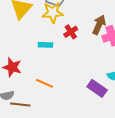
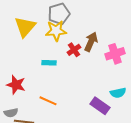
brown arrow: (99, 25) -> (91, 42), moved

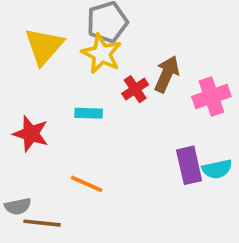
yellow star: (56, 31) -> (102, 54), turned 30
red star: (16, 85) -> (31, 134), moved
purple rectangle: (100, 106) -> (189, 165), moved, turned 42

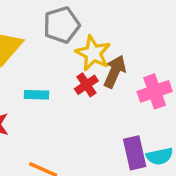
yellow star: (102, 54) -> (93, 53), moved
cyan rectangle: (89, 113) -> (37, 95), moved

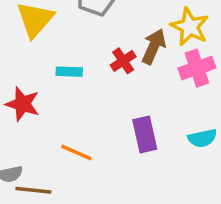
yellow star: (93, 53) -> (190, 27), moved
purple rectangle: (135, 153) -> (145, 135), moved

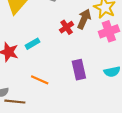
cyan rectangle: (69, 72) -> (32, 44), moved, turned -32

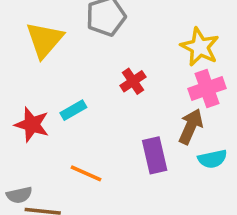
brown arrow: (84, 19) -> (191, 126), moved

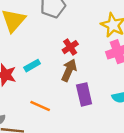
brown arrow: (191, 126) -> (69, 70), moved

